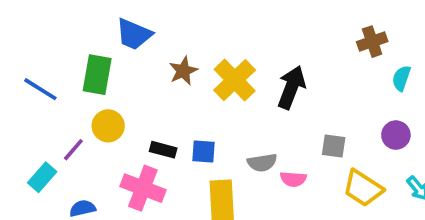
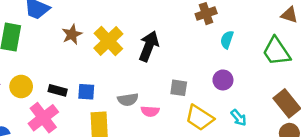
yellow circle: (108, 126) -> (21, 86), moved
pink cross: (143, 188) -> (43, 118), turned 32

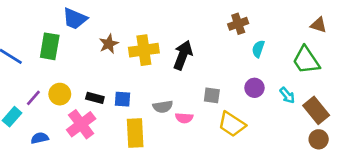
yellow cross: (108, 41) -> (144, 50), turned 36
cyan arrow: (239, 118) -> (287, 95), moved

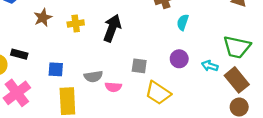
yellow cross: (144, 50) -> (76, 24), size x0.6
green trapezoid: (306, 60) -> (237, 47), moved, turned -44
cyan arrow: (287, 95) -> (210, 66), turned 147
black rectangle: (95, 98) -> (19, 54), moved

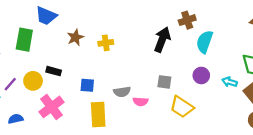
cyan semicircle: (183, 22) -> (205, 42), size x1.5
black arrow: (112, 28) -> (162, 40), moved

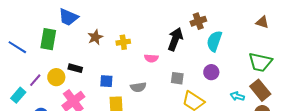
cyan arrow: (230, 82) -> (237, 96), moved
pink semicircle: (140, 102) -> (151, 58), moved

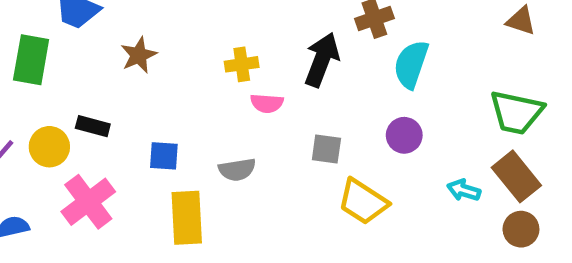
yellow cross: (123, 42) -> (242, 64), moved

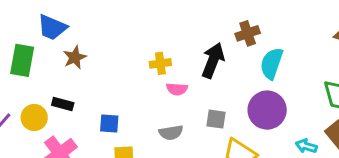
brown star: (139, 55) -> (75, 57), moved
purple circle: (404, 135) -> (267, 110), size x1.6
gray semicircle: (237, 170) -> (171, 133), moved

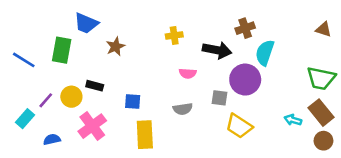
brown star: (75, 57) -> (115, 46), moved
black arrow: (213, 60) -> (217, 50), turned 80
yellow cross: (160, 63) -> (174, 35), moved
purple circle: (267, 110) -> (245, 80), moved

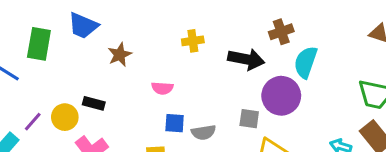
green rectangle: (62, 50) -> (39, 44), moved
pink semicircle: (188, 73) -> (162, 88), moved
blue square: (133, 102) -> (175, 123), moved

